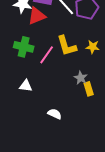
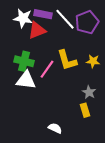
gray star: (81, 78) -> (89, 92), moved
white triangle: (26, 86) -> (26, 80), moved, size x1.5
yellow rectangle: (89, 89) -> (85, 110), moved

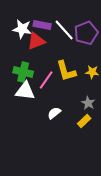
yellow rectangle: (85, 110) -> (84, 121), turned 64
white semicircle: (55, 128) -> (54, 113), moved, turned -64

